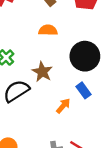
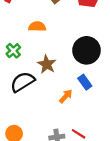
orange semicircle: (48, 30) -> (37, 27), moved

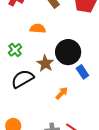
black circle: (86, 50) -> (68, 52), moved
blue rectangle: (85, 82) -> (82, 72), moved

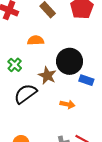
blue rectangle: (82, 72) -> (86, 80), turned -32
orange arrow: (62, 93) -> (67, 104), turned 64

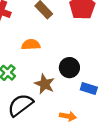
black circle: (70, 61) -> (69, 68), size x0.7

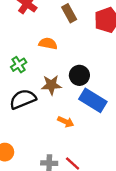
brown star: (45, 84) -> (51, 85), turned 30
blue rectangle: (89, 88) -> (93, 100), size x1.6

